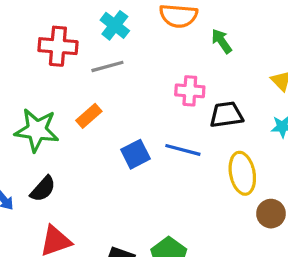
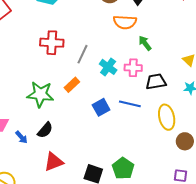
cyan cross: (115, 25) -> (108, 67), moved
green arrow: (222, 41) -> (145, 43), moved
gray line: (107, 66) -> (82, 54), turned -48

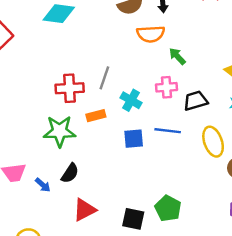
red cross: (52, 43) -> (70, 88), moved
cyan cross: (108, 67) -> (131, 100), moved
orange rectangle: (72, 85) -> (96, 116), turned 35
blue square: (101, 107) -> (134, 139), turned 30

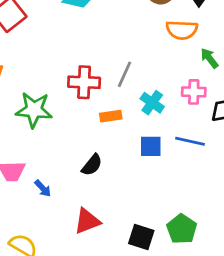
green star: (60, 131) -> (34, 110), moved
black semicircle: (70, 173) -> (92, 165), moved

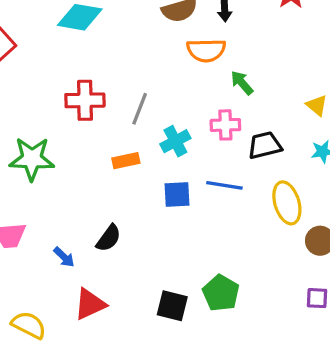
red cross: (84, 82) -> (85, 100), moved
cyan cross: (152, 103) -> (175, 141), turned 30
black semicircle: (92, 165) -> (109, 238), moved
blue arrow: (43, 188) -> (64, 257), moved
red triangle: (87, 221) -> (90, 304), moved

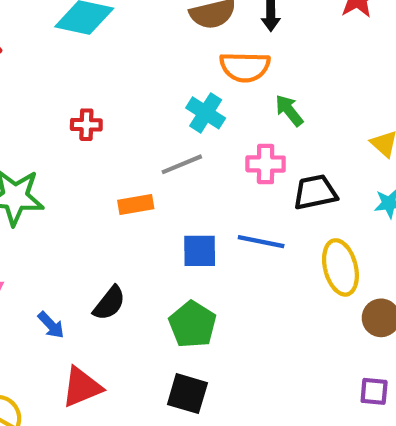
red cross: (85, 100) -> (86, 125), size x0.6
gray line: (140, 109) -> (182, 164), moved, turned 44
cyan cross: (175, 141) -> (206, 113), moved, turned -32
green pentagon: (221, 293) -> (193, 324), moved

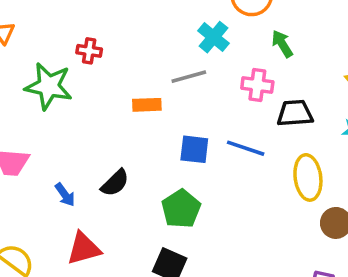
red cross: (86, 125) -> (89, 51), moved

